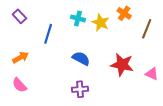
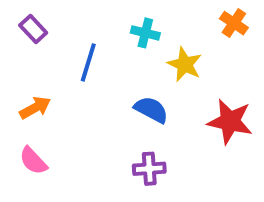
yellow star: (101, 23) -> (185, 64), moved

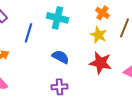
cyan cross: (145, 33) -> (58, 18), size x1.5
yellow star: (185, 64) -> (98, 35), moved

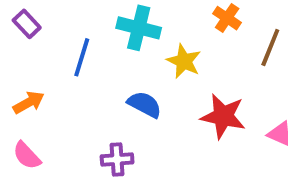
yellow star: (98, 35) -> (184, 61), moved
purple cross: (60, 87) -> (117, 159), moved

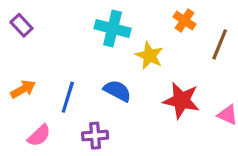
blue line: (82, 57) -> (68, 97), moved
pink semicircle: (27, 156) -> (39, 136), moved, turned -90

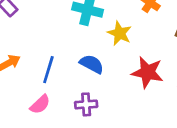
pink semicircle: (39, 136) -> (40, 104), moved
purple cross: (95, 136) -> (86, 104), moved

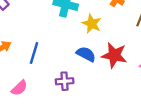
blue semicircle: (92, 64) -> (86, 54), moved
pink semicircle: (40, 104) -> (19, 88), moved

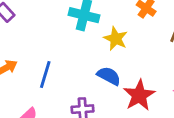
red star: (114, 55) -> (139, 95), moved, turned 30

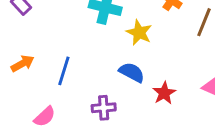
red star: (139, 95) -> (164, 93), size x0.7

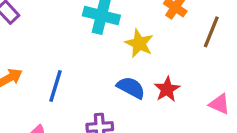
red star: (164, 93) -> (167, 89), moved

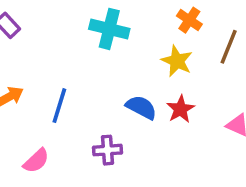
yellow star: (139, 43) -> (177, 61), moved

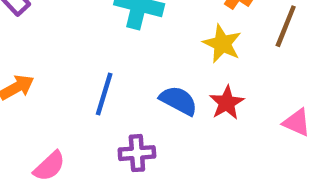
blue line: (59, 106) -> (104, 94), moved

